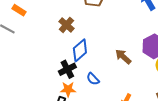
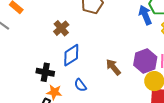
black cross: (67, 69) -> (45, 72), moved, turned 30

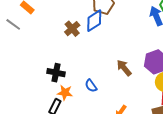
blue diamond: (71, 55) -> (94, 21), moved

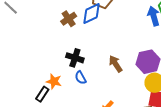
black cross: (56, 73) -> (75, 58), moved

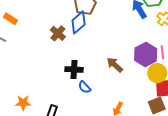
orange star: (54, 81) -> (23, 103), moved

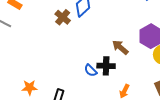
black cross: (74, 69) -> (106, 66), moved

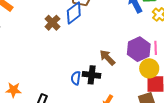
blue semicircle: (91, 70) -> (76, 78), turned 48

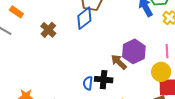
brown cross: (52, 23) -> (48, 30), moved
purple hexagon: (139, 49) -> (134, 51), moved

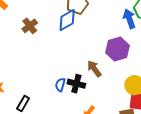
purple hexagon: (134, 51) -> (117, 49), moved

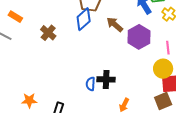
brown arrow: (94, 69) -> (115, 24), moved

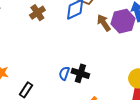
purple hexagon: (139, 37) -> (123, 21), moved

